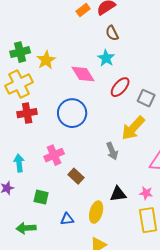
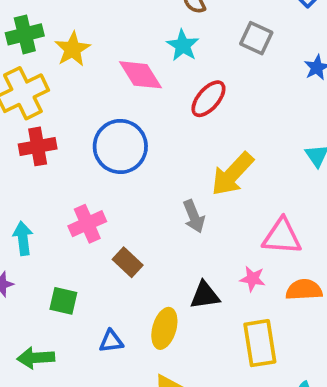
gray square: (146, 98) -> (256, 38), moved
pink star: (146, 193) -> (253, 279), moved

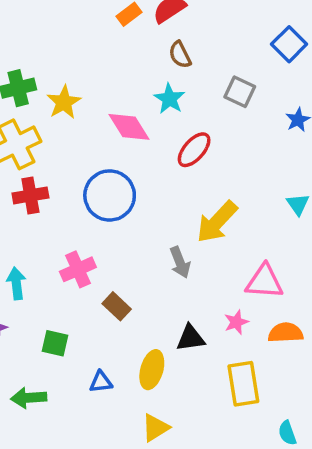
pink star: (253, 279) -> (236, 322), turned -30

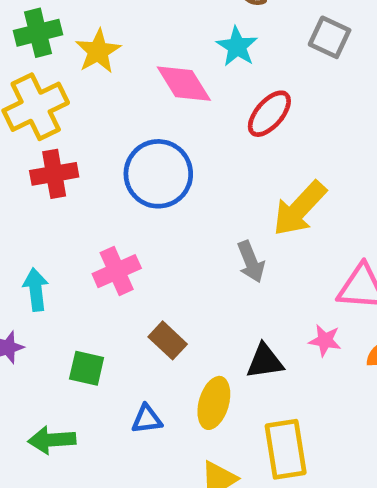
brown rectangle: (117, 306) -> (168, 340), moved
pink star: (236, 322) -> (325, 340), turned 30
yellow rectangle: (243, 384) -> (286, 449), moved

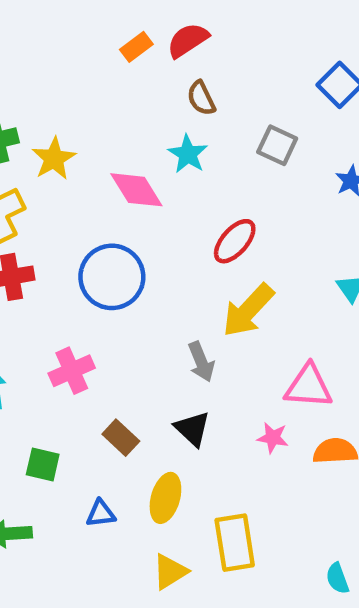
red ellipse: (269, 114) -> (235, 241), moved
black triangle: (265, 361) -> (192, 429), moved, turned 51

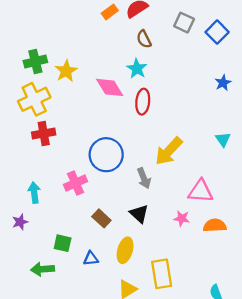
gray square: (277, 145) -> (184, 23), moved
red ellipse: (235, 241) -> (143, 102), moved, turned -35
blue circle: (112, 277) -> (106, 155), moved
green square: (43, 464) -> (63, 243), moved

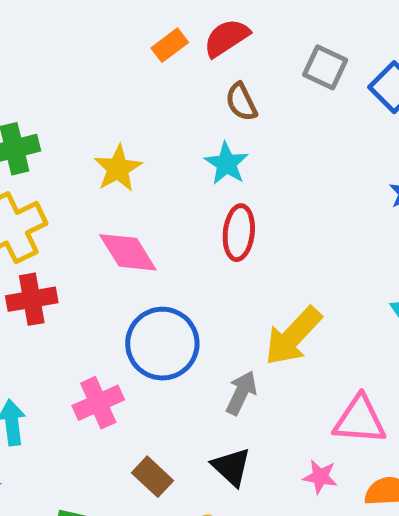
yellow star: (66, 71) -> (118, 168), moved
pink diamond: (110, 87) -> (128, 252), moved
gray arrow: (144, 178) -> (241, 393), turned -132

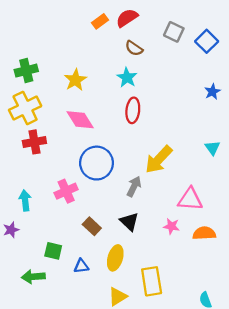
brown semicircle: (241, 102) -> (134, 48), turned -30

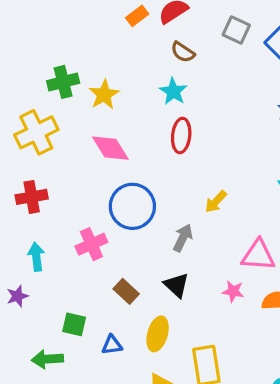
green cross: (26, 71) -> (63, 82), moved
red cross: (34, 142) -> (32, 197), moved
yellow arrow: (159, 160) -> (216, 202), size x0.6

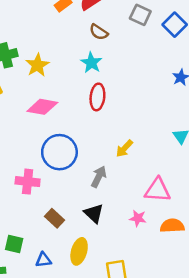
pink diamond: (110, 148) -> (42, 107), turned -48
pink cross: (91, 244) -> (28, 182), turned 30

